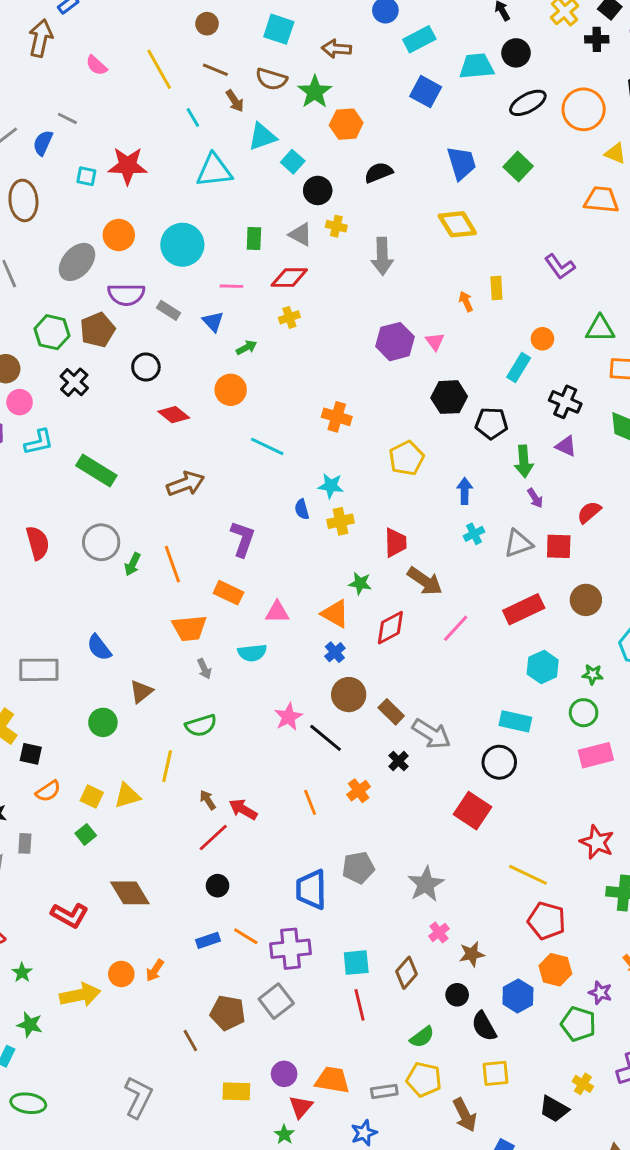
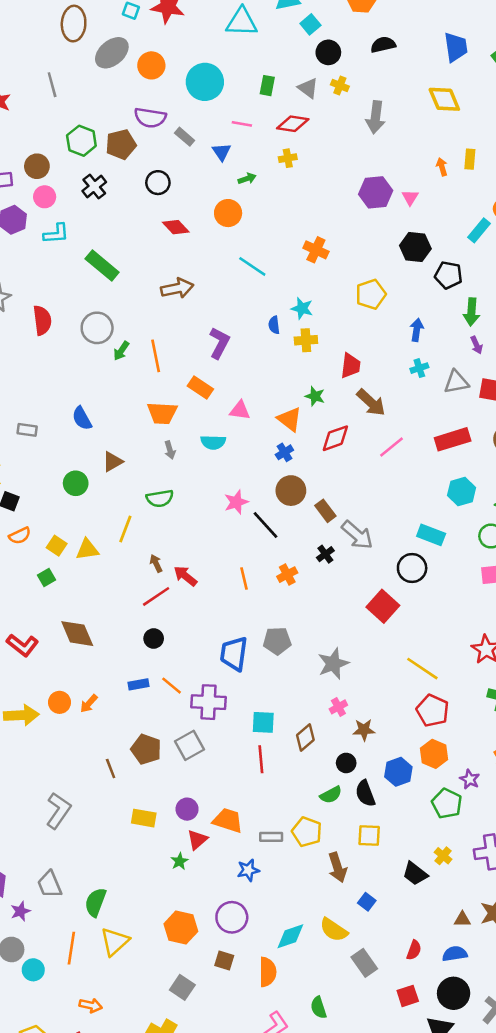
gray ellipse: (77, 262) -> (112, 53), moved
gray rectangle: (39, 670) -> (27, 430), size x0.6
green semicircle: (422, 1037) -> (331, 795), moved

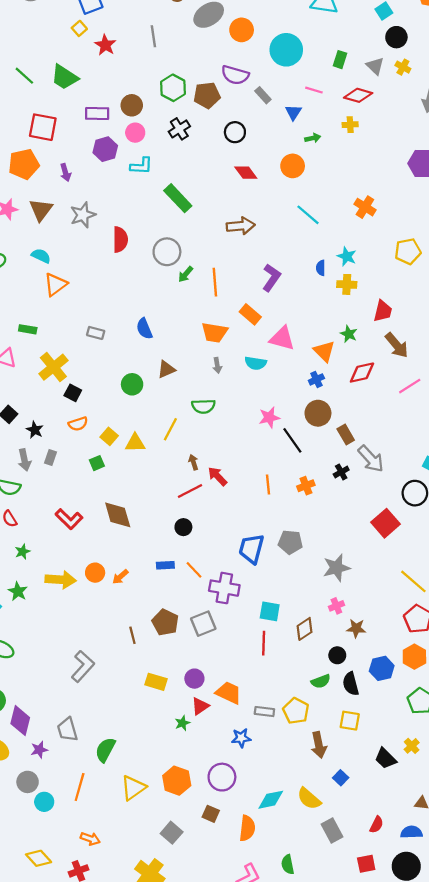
pink triangle: (240, 410) -> (282, 338), size x1.4
yellow triangle: (115, 942) -> (133, 788), moved

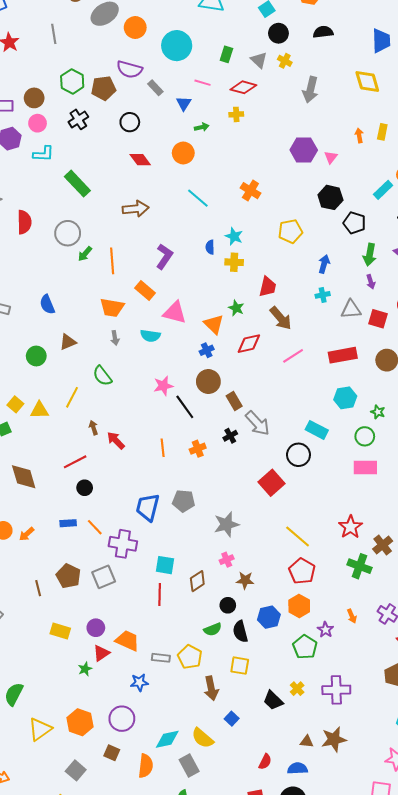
green semicircle: (203, 406) -> (102, 376), turned 55
red line: (190, 491) -> (75, 462), moved
gray rectangle: (332, 831) -> (189, 766), moved

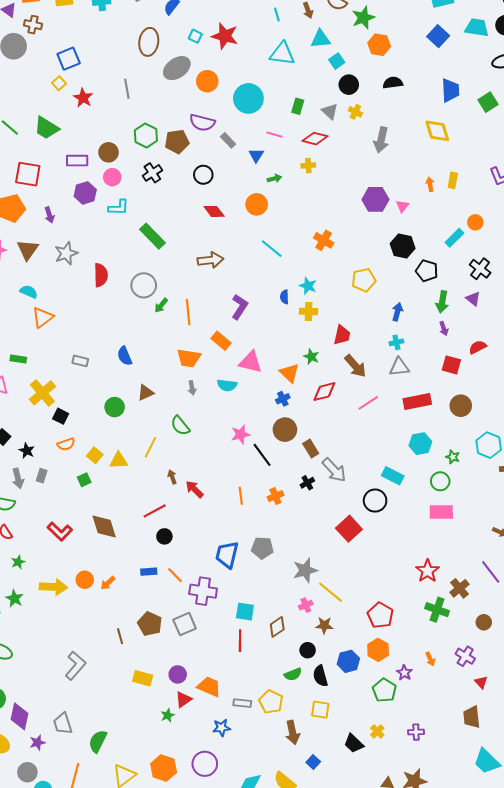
gray triangle: (351, 310) -> (399, 367), moved
yellow line: (298, 536) -> (331, 592), moved
purple cross: (336, 690) -> (416, 732), size x0.6

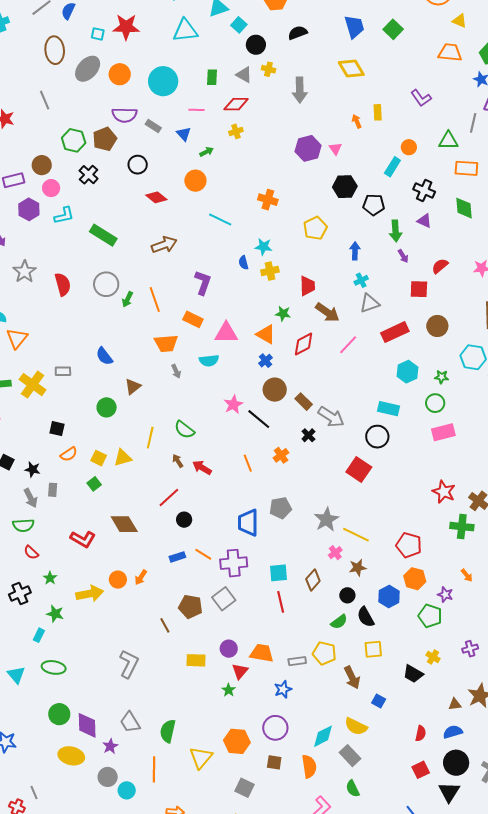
yellow cross: (42, 393) -> (33, 385), moved
green semicircle: (180, 426) -> (184, 430), moved

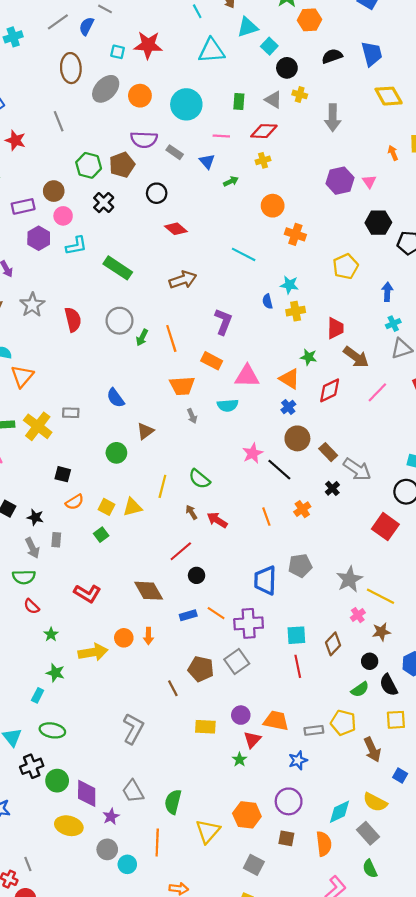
blue trapezoid: (354, 27) -> (372, 54), moved
orange circle: (195, 181) -> (273, 206), moved
brown diamond: (124, 524) -> (149, 591), moved
orange arrow: (141, 577) -> (148, 636), turned -35
black cross: (20, 593) -> (32, 766), moved

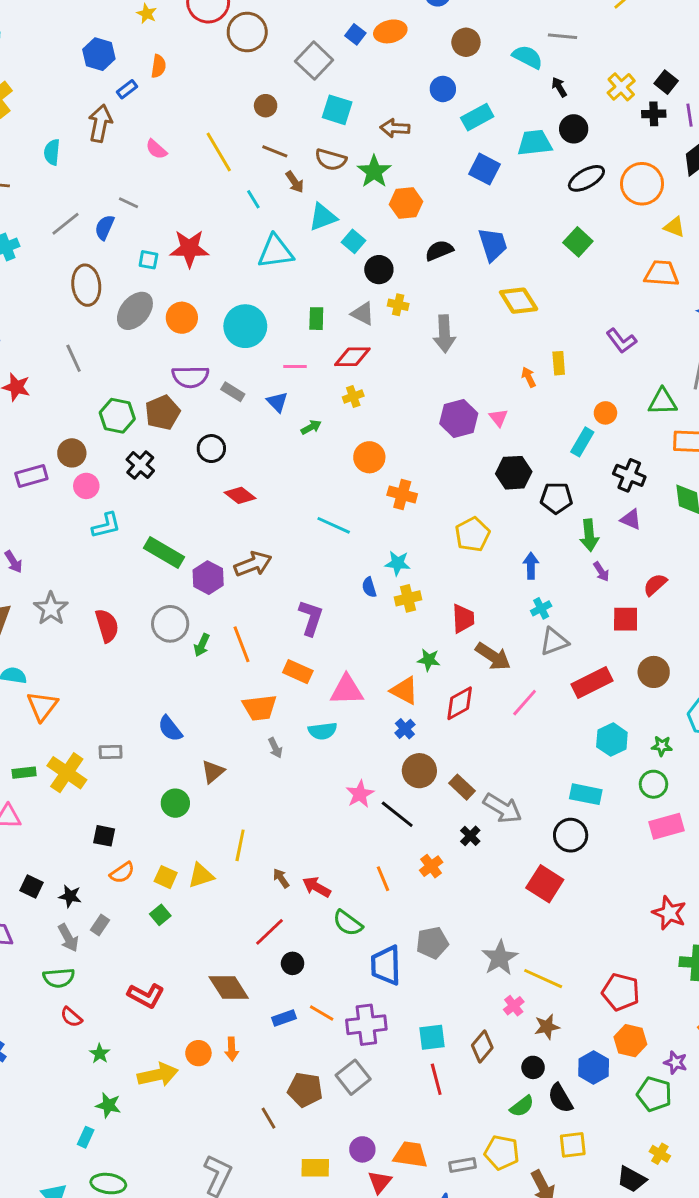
purple hexagon: (39, 238) -> (208, 578), moved
green semicircle: (199, 479) -> (348, 923), moved
gray rectangle: (56, 540) -> (100, 925), turned 32

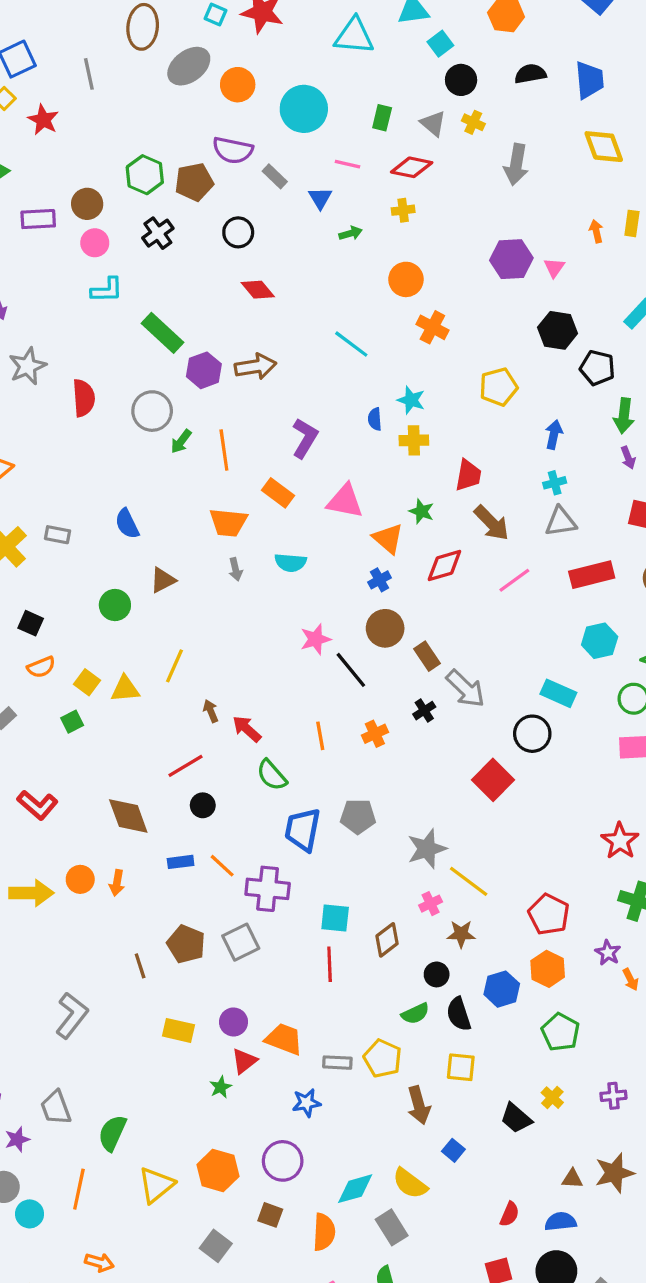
gray line: (74, 358) -> (89, 74), moved
pink triangle: (347, 690) -> (345, 501), moved
purple star: (675, 1063) -> (608, 953), moved

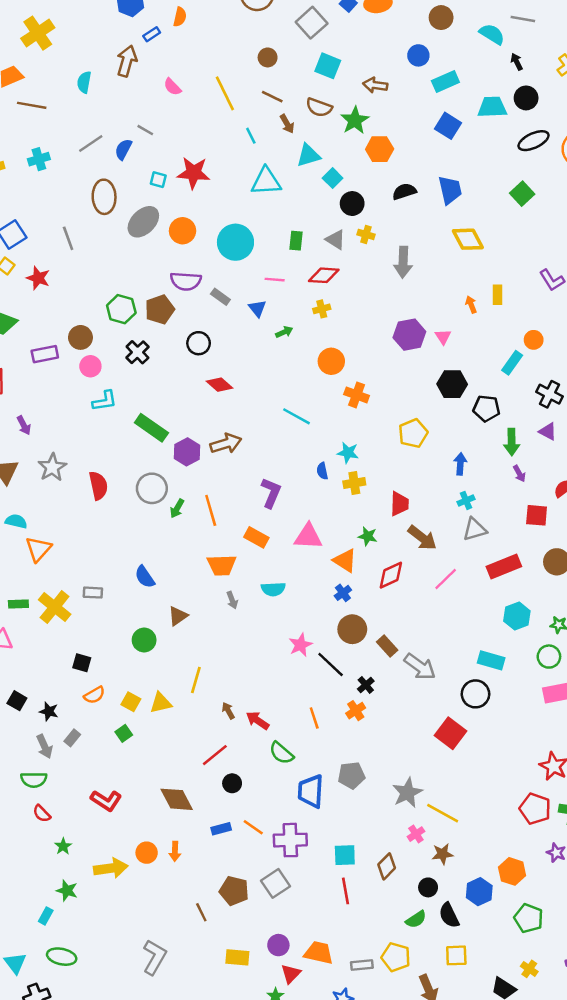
black cross: (424, 711) -> (366, 685), moved
red pentagon: (549, 914) -> (535, 809), moved

